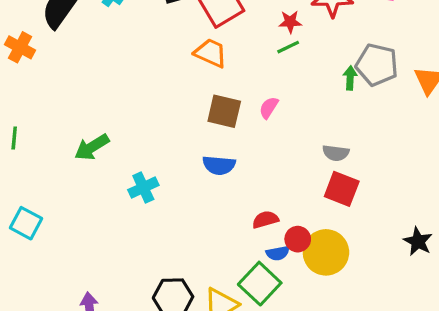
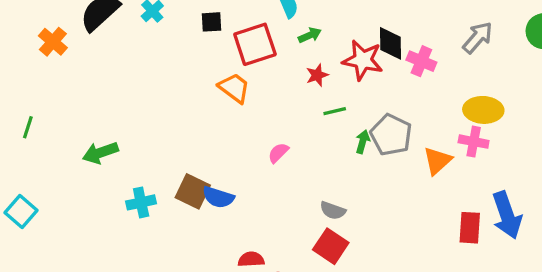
red star: (290, 22) -> (317, 75), turned -30
green line: (288, 47) -> (335, 111), moved
brown square: (224, 111) -> (193, 191), moved

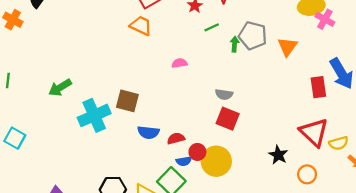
pink cross: (474, 142) -> (325, 19), moved, turned 30
pink semicircle: (278, 153) -> (179, 63), turned 48
blue semicircle: (218, 197) -> (148, 132), moved
cyan cross: (141, 202) -> (94, 115), size x1.6

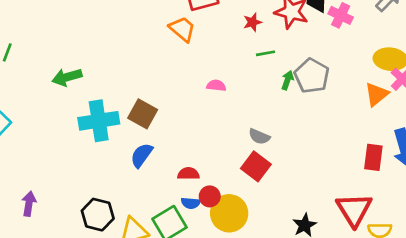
orange triangle: (287, 47) -> (376, 94), moved
blue semicircle: (148, 132) -> (142, 155), moved, turned 105

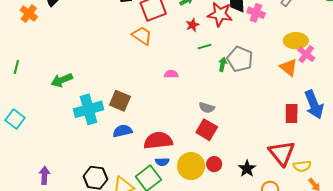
orange triangle: (376, 94) -> (289, 67), turned -36
blue semicircle: (142, 155) -> (123, 131), turned 48
red semicircle: (188, 174) -> (158, 141), size x1.8
red circle: (210, 196) -> (214, 164), moved

